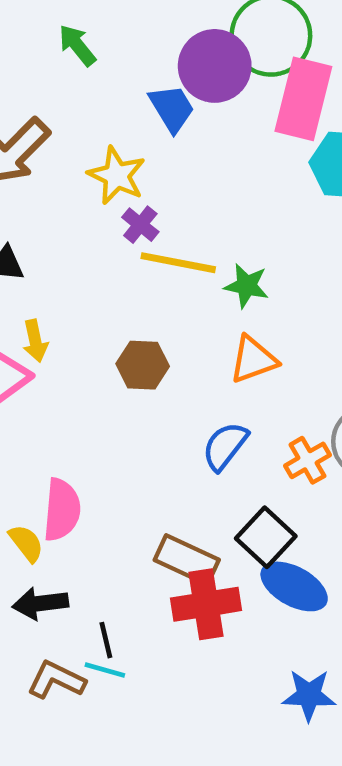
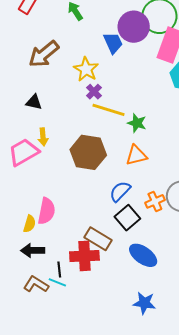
brown hexagon: (143, 365) -> (88, 152), size x1.6
black square: (266, 537) -> (127, 218), moved
yellow semicircle: (26, 543) -> (29, 224), turned 48
red cross: (206, 604) -> (84, 256), moved

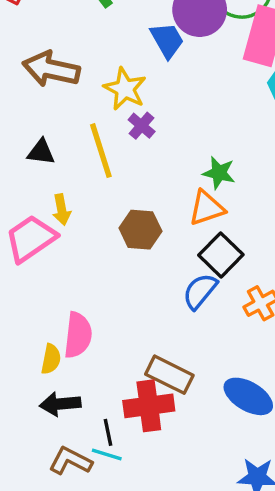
brown arrow: (44, 54) -> (51, 69), turned 56
yellow line: (109, 110) -> (101, 151), moved, turned 60
brown hexagon: (88, 152) -> (140, 230), size x0.7
orange triangle: (136, 155) -> (207, 208), moved
black square: (127, 218) -> (221, 255), moved

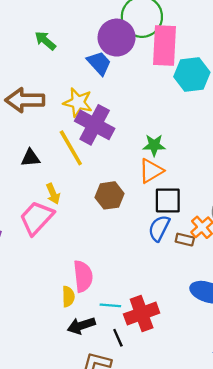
purple cross: (142, 126) -> (95, 125), size x2.0
black square: (221, 255) -> (168, 200), turned -32
brown rectangle: (169, 375) -> (185, 240), moved, size x0.6
cyan line: (107, 455) -> (110, 305), moved

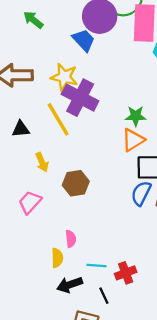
brown hexagon: (110, 195) -> (76, 183), moved
pink trapezoid: (37, 218) -> (30, 202), moved, size x0.7
pink semicircle: (83, 276) -> (71, 239), size x0.6
red cross: (142, 314) -> (126, 273), size x0.7

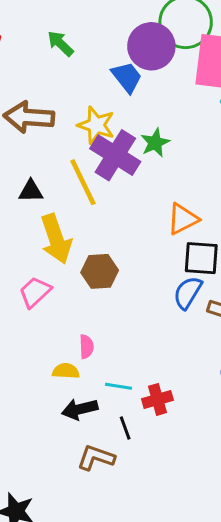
green star: (136, 116) -> (155, 143), moved, turned -30
yellow arrow: (42, 162) -> (56, 239), size x1.8
yellow semicircle: (57, 258) -> (66, 371), turned -90

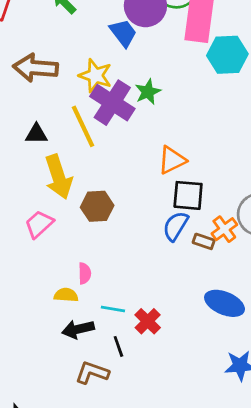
red cross: (157, 399) -> (148, 321), turned -30

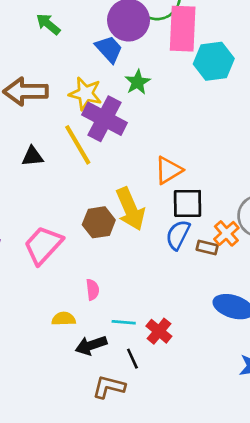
green star: (148, 92) -> (138, 82), moved
yellow arrow: (58, 177) -> (130, 209), moved
pink trapezoid: (39, 224) -> (43, 245), size x1.4
yellow semicircle: (66, 295) -> (64, 319), moved

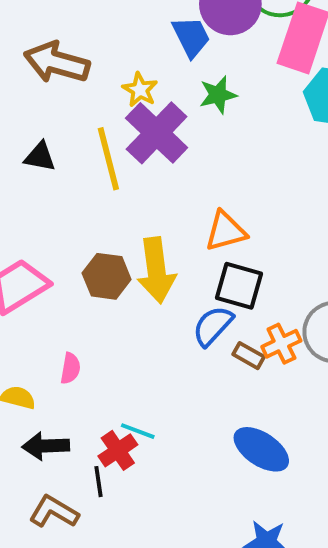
yellow star: (85, 94) -> (140, 90), size x0.7
cyan line: (124, 322) -> (138, 431), moved
red cross: (159, 331) -> (118, 450), moved

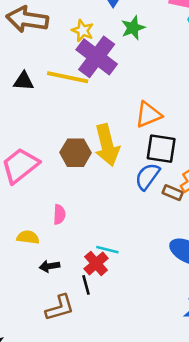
yellow line: (108, 159) -> (68, 77), turned -57
black arrow: (46, 446) -> (49, 266), size x0.7
brown L-shape: (54, 512) -> (60, 308), turned 140

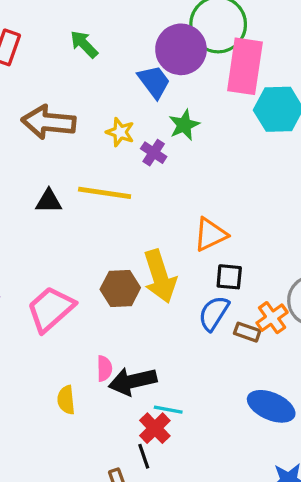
purple cross: (97, 57) -> (154, 153), moved, size x0.5
black square: (161, 149) -> (229, 277), size x0.7
yellow semicircle: (28, 237) -> (66, 400), turned -100
black arrow: (49, 266) -> (133, 381), moved, size x1.8

